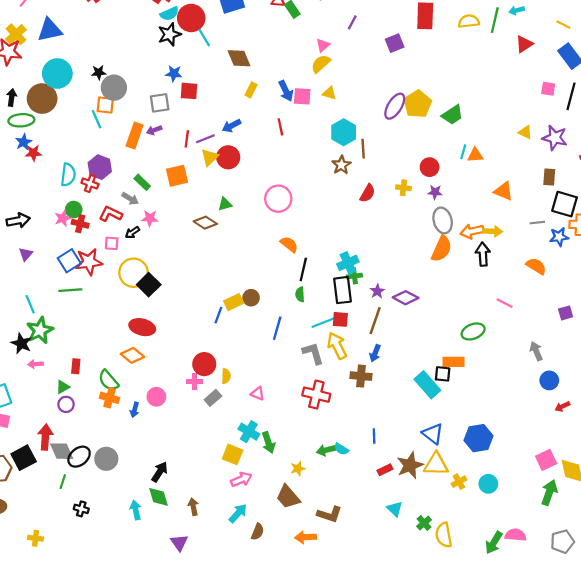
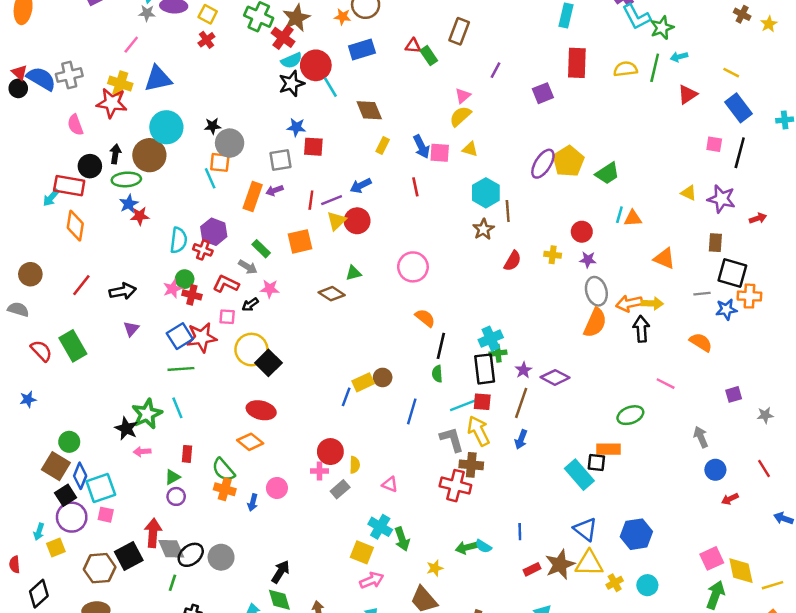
yellow cross: (16, 34) -> (120, 84), turned -30
cyan line: (30, 304) -> (177, 408), moved
brown cross: (361, 376) -> (471, 465), moved

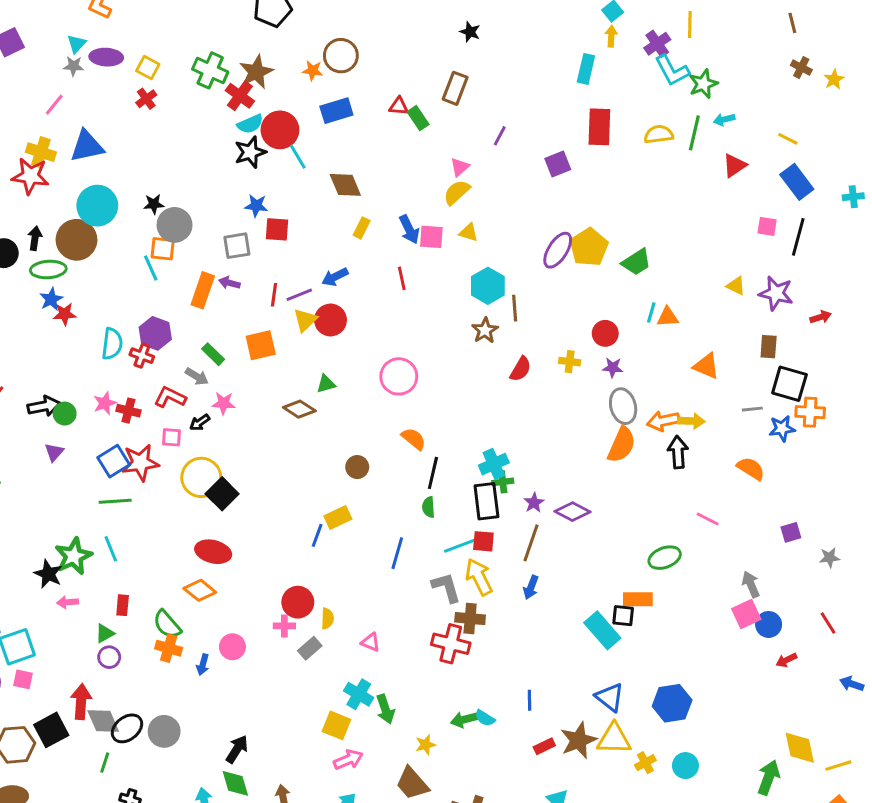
purple arrow: (274, 190) -> (229, 283), turned 35
green circle: (185, 279) -> (65, 414), moved
brown circle: (383, 377) -> (357, 467), moved
pink square: (712, 558) -> (746, 614), moved

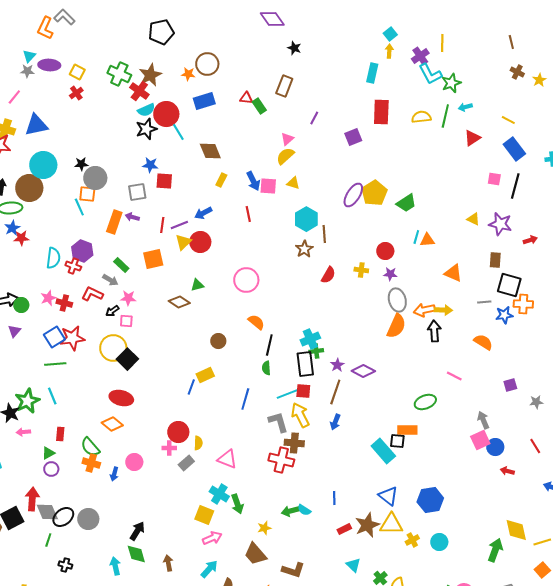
pink square: (172, 437) -> (126, 321), moved
pink triangle: (371, 642) -> (227, 459), size x1.5
red arrow: (786, 660) -> (507, 471), turned 40

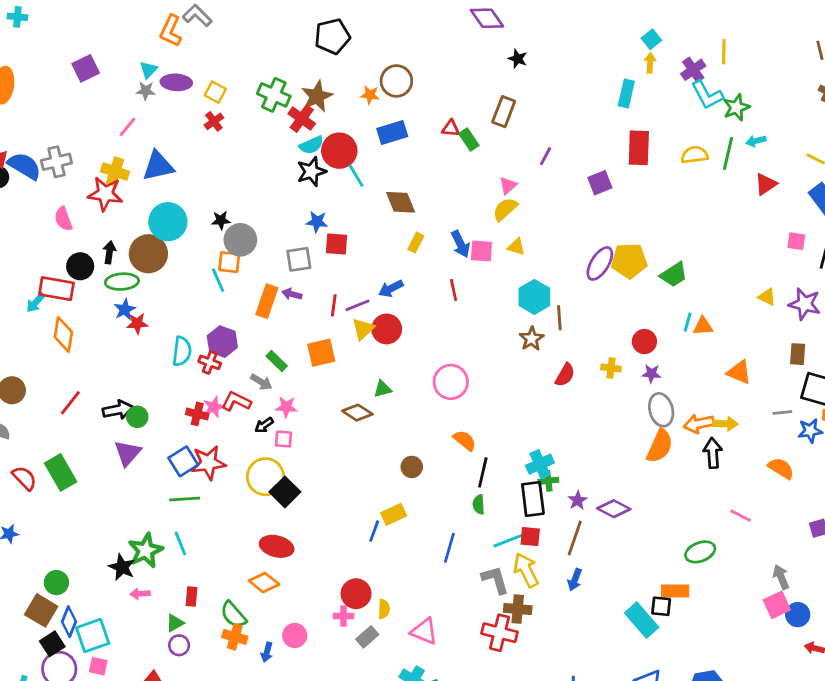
yellow pentagon: (374, 193) -> (629, 261), turned 30
pink star: (48, 298) -> (214, 407), moved
purple triangle: (14, 331) -> (128, 453), size x1.5

